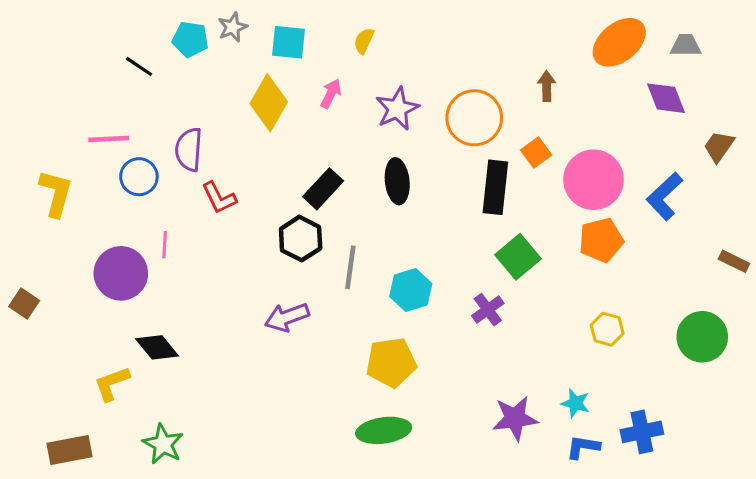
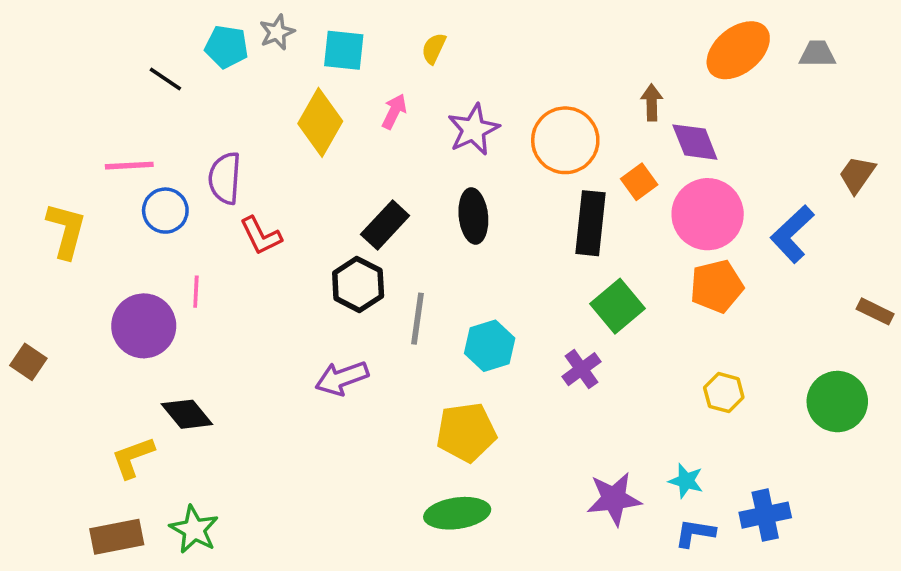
purple diamond: (666, 98) -> (695, 142), moved
brown rectangle: (69, 450) -> (117, 537), moved

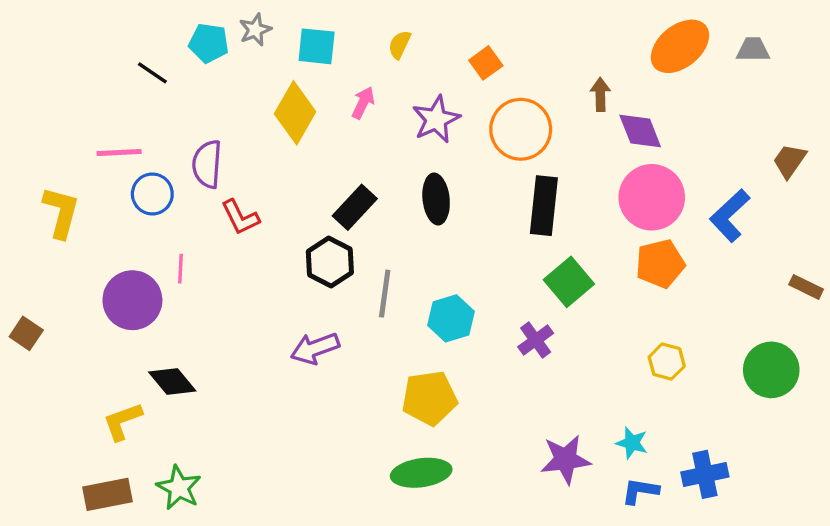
orange square: (639, 182) -> (486, 63), moved

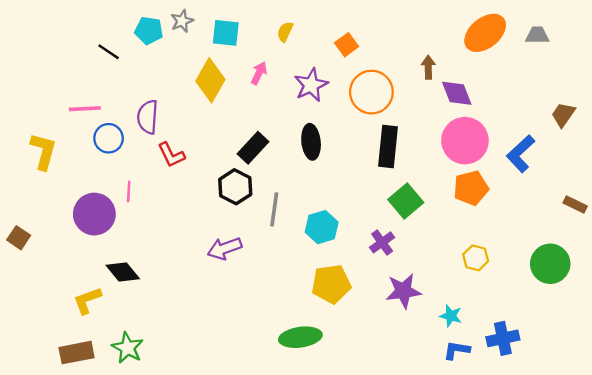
yellow pentagon: (429, 398) -> (331, 284), moved
purple star: (565, 459) -> (403, 291), moved

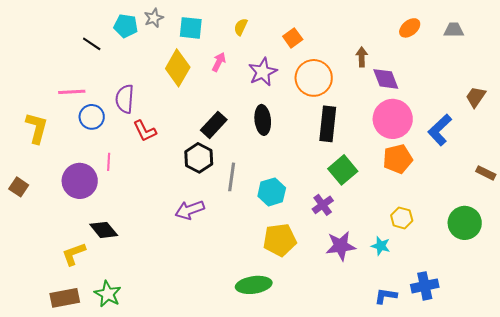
orange ellipse: (485, 33) -> (410, 28), size x0.6
brown square: (19, 238) -> (19, 187), moved
cyan star: (451, 316) -> (381, 246), moved

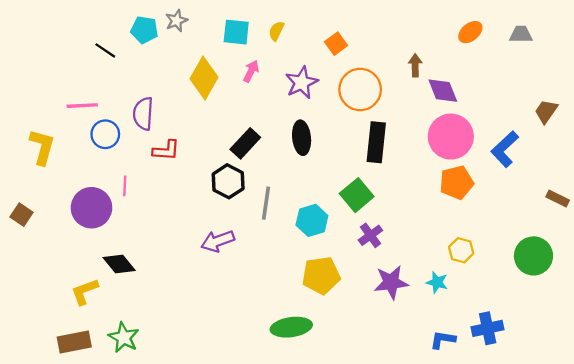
cyan square: (191, 28) -> (236, 32), moved
red L-shape: (145, 131) -> (166, 150), turned -60
green square: (343, 170) -> (357, 195), moved

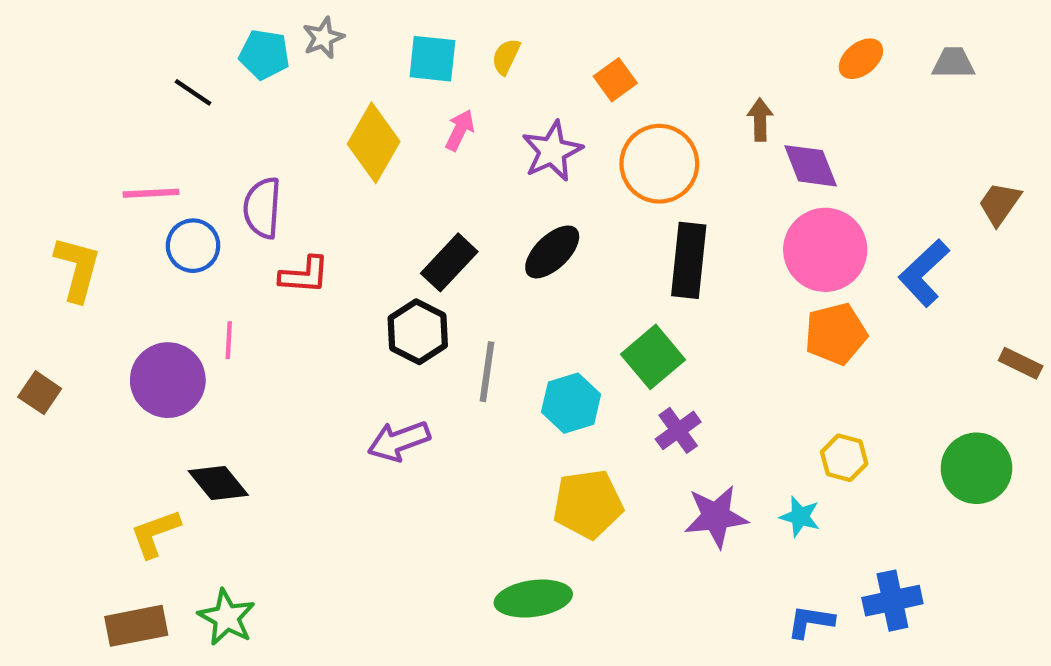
black ellipse: (302, 138) -> (552, 252), turned 52

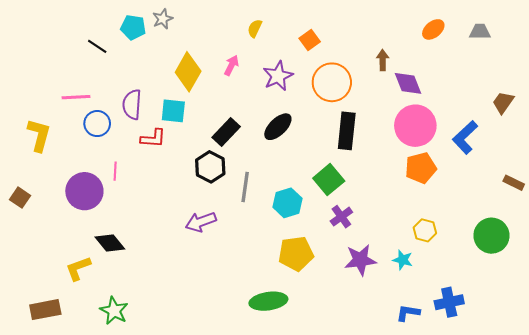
cyan square: (432, 59) -> (173, 111), moved
brown rectangle: (136, 626) -> (45, 310), moved

